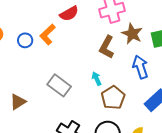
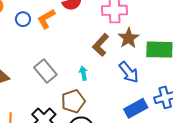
blue arrow: (140, 67) -> (129, 72), turned 145
brown pentagon: (113, 98) -> (73, 101), moved

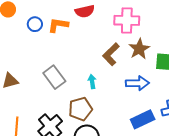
orange L-shape: (46, 19) -> (58, 25), turned 35
blue arrow: (129, 72) -> (137, 83), turned -55

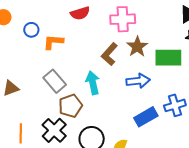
orange L-shape: (58, 25) -> (53, 42), moved
cyan arrow: (92, 82) -> (93, 83), size x1.6
brown pentagon: (80, 109) -> (70, 106), moved

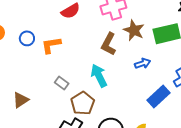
gray rectangle: (55, 81) -> (62, 83), size x0.6
blue arrow: (138, 81) -> (143, 63), size x0.7

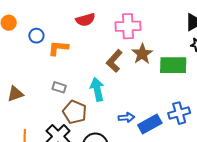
blue arrow: (143, 63) -> (126, 118), moved
gray rectangle: (62, 83) -> (59, 87), turned -32
brown pentagon: (83, 103) -> (75, 112), turned -30

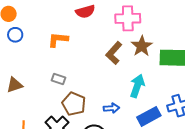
blue circle: (36, 36) -> (15, 35), moved
cyan arrow: (97, 89) -> (137, 86), moved, turned 30
blue arrow: (126, 118) -> (112, 108), moved

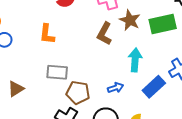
orange L-shape: (58, 40) -> (47, 34), turned -75
gray rectangle: (58, 79) -> (57, 72), size x1.5

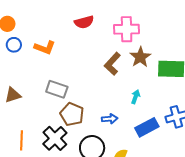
orange L-shape: (47, 34) -> (45, 47), moved, turned -90
cyan arrow: (135, 60) -> (135, 97), size x0.6

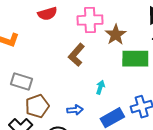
brown star: (140, 57) -> (116, 35), moved
brown pentagon: (72, 114) -> (37, 106), turned 30

